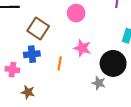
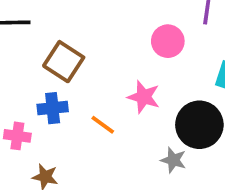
pink circle: (76, 13) -> (168, 41), moved
orange line: (60, 63) -> (103, 125), turned -64

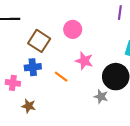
pink circle: (168, 41) -> (73, 29), moved

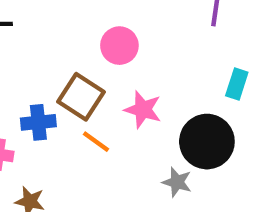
brown square: (39, 41) -> (81, 97), moved

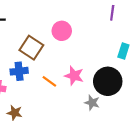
brown square: (81, 97) -> (31, 48), moved
pink star: (143, 110) -> (74, 76), moved

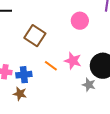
pink circle: (62, 31) -> (80, 21), moved
blue cross: (19, 71) -> (24, 75), moved

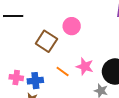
pink circle: (80, 21) -> (72, 26), moved

